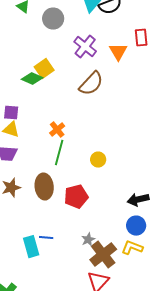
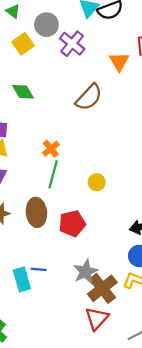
purple cross: (85, 47) -> (72, 44), moved
yellow square: (44, 69) -> (23, 44), moved
green diamond: (32, 79) -> (23, 92), turned 35
gray star: (88, 240) -> (86, 272), size x1.6

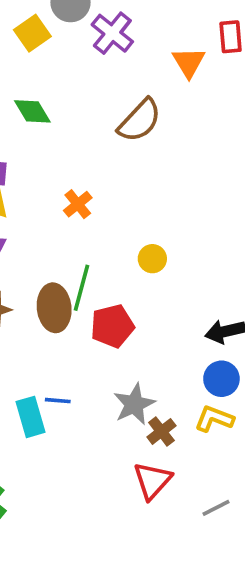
green line: (53, 174) -> (81, 288), moved
brown cross: (102, 288) -> (161, 431), size x0.6

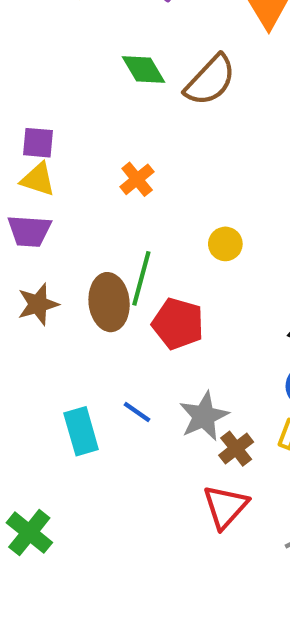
green diamond: (32, 111) -> (144, 69), moved
red pentagon: (112, 326) -> (178, 324), turned 30
blue line: (58, 401) -> (137, 412), moved, turned 30

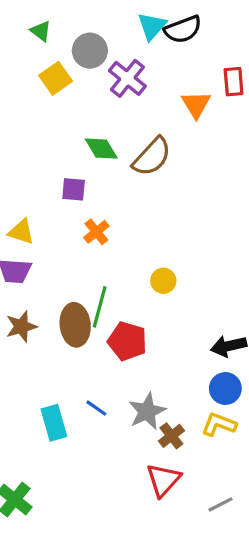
purple square: (38, 143) -> (74, 189), moved

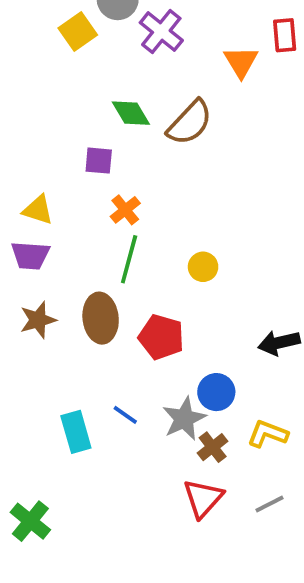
green line: (100, 307) -> (129, 259), moved
blue circle: (225, 389) -> (216, 392), moved
gray line: (220, 504) -> (269, 504), moved

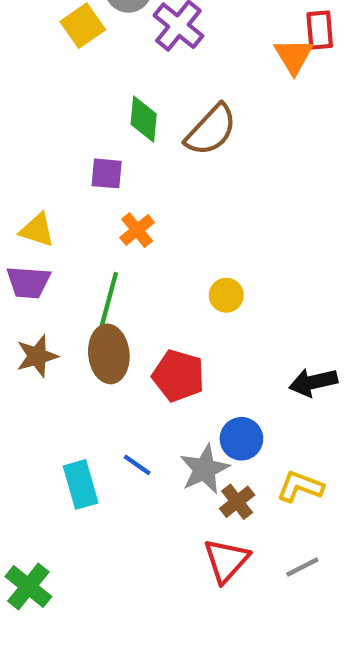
orange triangle: (241, 62) -> (294, 56), moved
green diamond: (131, 113) -> (144, 119), turned 36
green line: (129, 259) -> (109, 300), moved

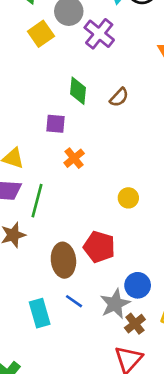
brown semicircle: (211, 130) -> (119, 97), size x0.6
green line: (109, 300) -> (37, 201), moved
brown ellipse: (109, 354) -> (63, 260), moved

